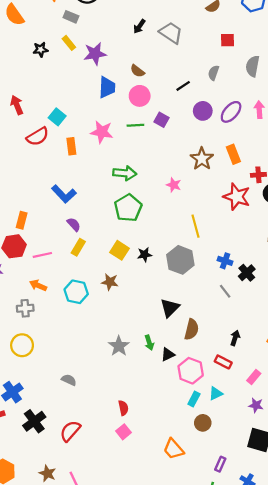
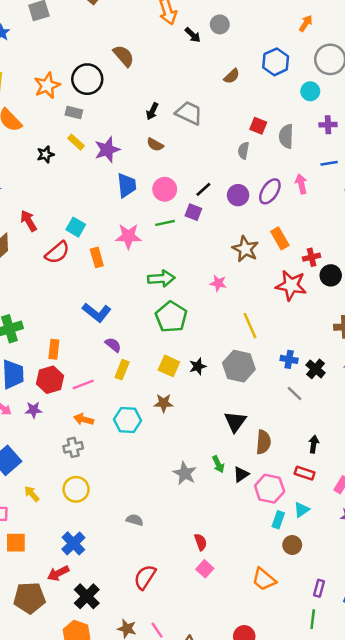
red square: (228, 40) -> (258, 126), moved, turned 32
brown semicircle: (137, 71) -> (155, 145), moved
black line: (183, 86) -> (203, 189), moved
black cross: (34, 421) -> (87, 596), moved

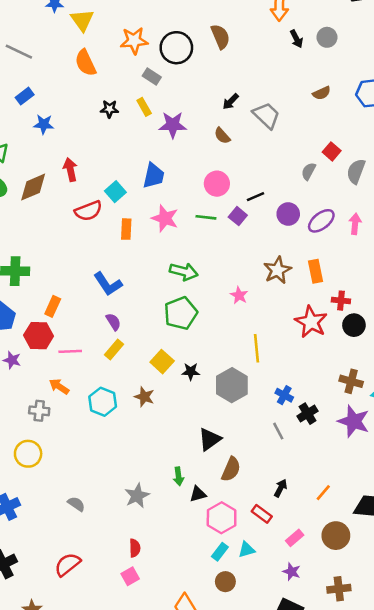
blue trapezoid: (127, 185) -> (154, 176), moved
gray star: (185, 473) -> (137, 496), moved

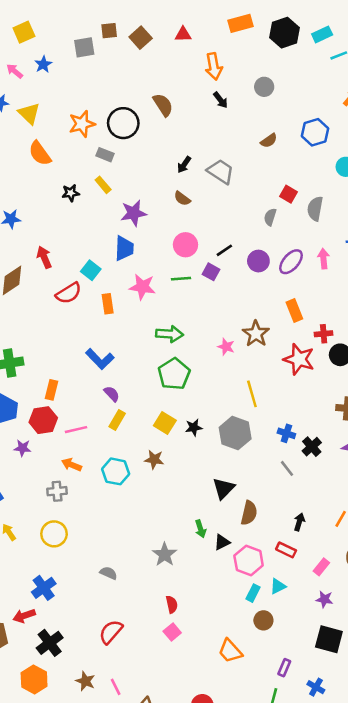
black arrow: (296, 39) -> (221, 100), moved
purple star: (173, 125) -> (134, 213), moved
brown star: (277, 270) -> (256, 334), moved

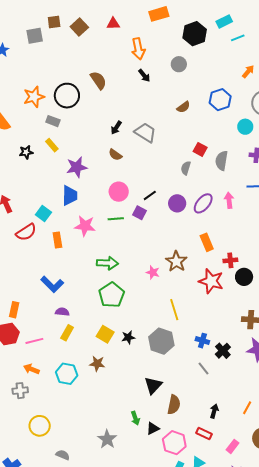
black hexagon: (284, 33) -> (195, 34), moved
purple semicircle: (112, 394) -> (62, 312), turned -40
yellow circle: (54, 534) -> (40, 426), moved

